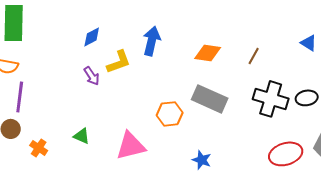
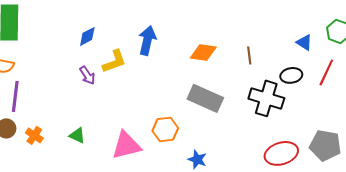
brown line: (254, 56) -> (249, 55), turned -36
black ellipse: (307, 98) -> (291, 75), moved
orange hexagon: (170, 114) -> (165, 129), moved
orange cross: (39, 148) -> (34, 135), moved

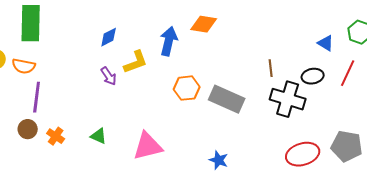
orange diamond: (203, 52) -> (204, 24), moved
brown line: (249, 55) -> (271, 68), moved
orange hexagon: (165, 129) -> (187, 88), moved

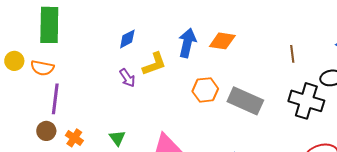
orange diamond: (204, 24) -> (222, 41), moved
brown line: (271, 68) -> (292, 54), moved
green triangle: (99, 136) -> (117, 138), turned 30

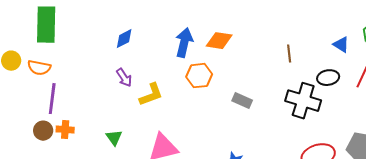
yellow L-shape: (154, 64) -> (151, 95), moved
orange hexagon: (205, 90) -> (199, 76), moved
gray rectangle: (245, 101) -> (242, 101), size x0.6
orange cross: (74, 138) -> (65, 130), moved, turned -30

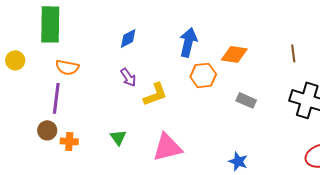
orange diamond: (219, 41) -> (234, 54), moved
orange semicircle: (39, 68) -> (67, 67), moved
orange cross: (65, 130) -> (69, 141), moved

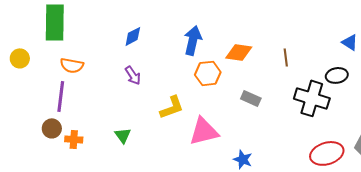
brown line: (293, 53) -> (286, 57), moved
yellow L-shape: (155, 94) -> (172, 107), moved
pink triangle: (167, 147) -> (204, 131), moved

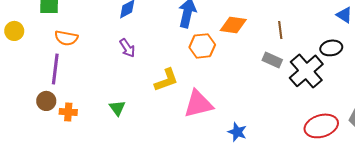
gray rectangle: (251, 98) -> (272, 60), moved
black cross: (312, 98) -> (306, 71), turned 32

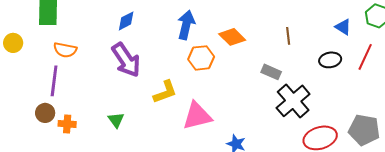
orange diamond: (233, 25) -> (232, 37), turned 36
brown line: (280, 30) -> (288, 36), moved
purple arrow: (127, 48) -> (126, 60), size x1.8
black cross: (306, 71) -> (293, 101), moved

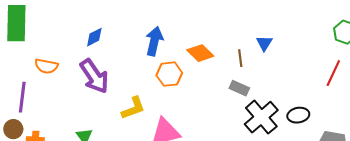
blue triangle: (343, 27) -> (264, 43), moved, turned 30
brown line: (288, 36) -> (240, 58), moved
orange semicircle: (65, 50) -> (46, 66), moved
black ellipse: (330, 60) -> (298, 115), moved

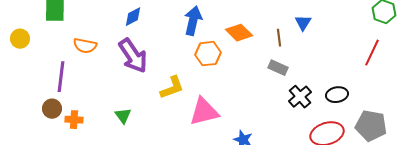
black cross: (261, 117) -> (300, 97), size x0.7

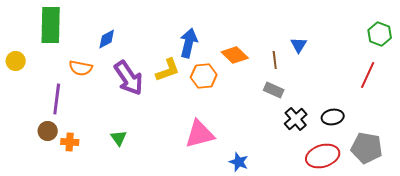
blue diamond: (133, 17) -> (107, 39), moved
yellow L-shape: (172, 88) -> (168, 70), moved

